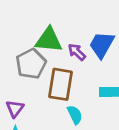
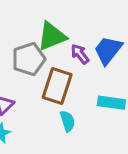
green triangle: (49, 40) -> (52, 36), turned -36

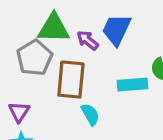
green triangle: (52, 36) -> (54, 28), turned 36

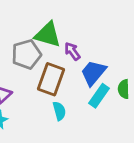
blue trapezoid: (116, 30) -> (93, 73), moved
cyan rectangle: (132, 85) -> (99, 96), turned -65

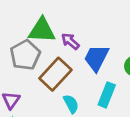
brown rectangle: (51, 79) -> (55, 74), turned 36
cyan rectangle: (99, 96) -> (107, 95), moved

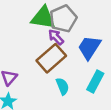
purple arrow: (70, 41) -> (56, 37), moved
gray pentagon: (25, 55) -> (63, 19), moved

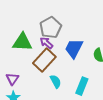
green triangle: (43, 18) -> (22, 42), moved
cyan rectangle: (95, 82) -> (82, 86), moved

